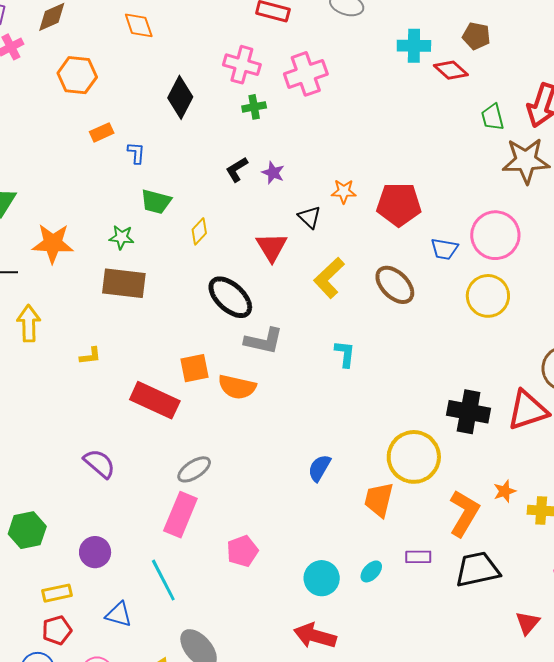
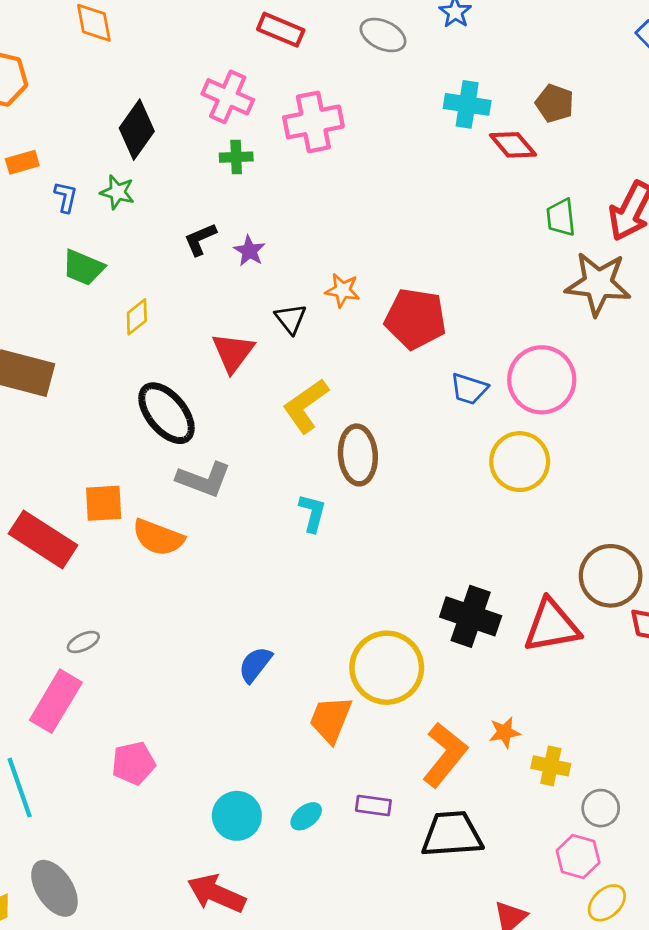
green star: (121, 237) -> (117, 192), moved
brown ellipse: (395, 285) -> (358, 455), moved, turned 33
gray ellipse: (194, 469) -> (83, 642), size x0.7

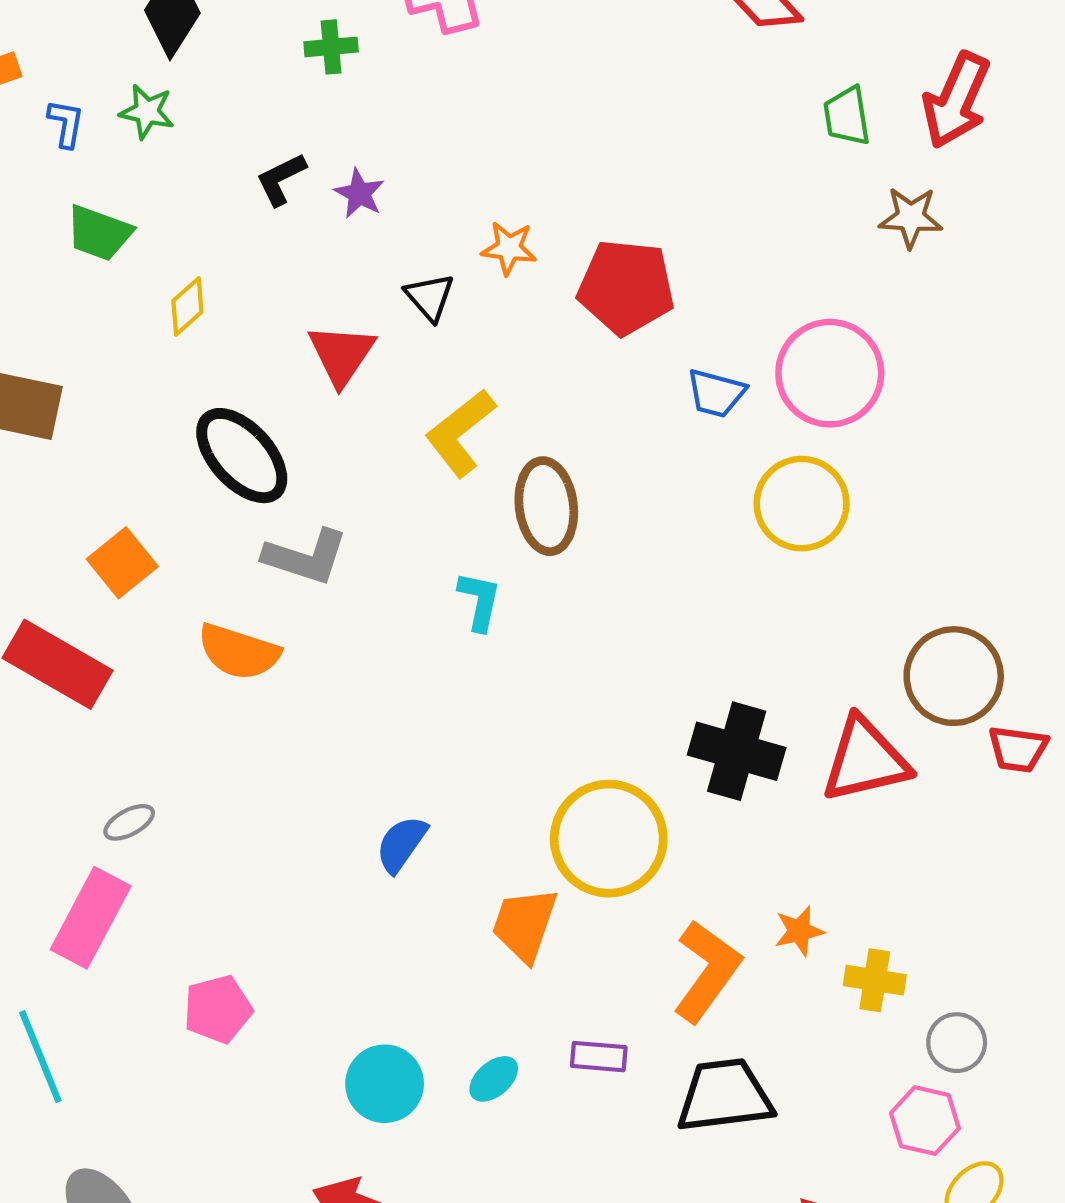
brown star: (598, 284) -> (911, 217), size x0.6
orange square: (104, 503) -> (122, 563), moved, turned -33

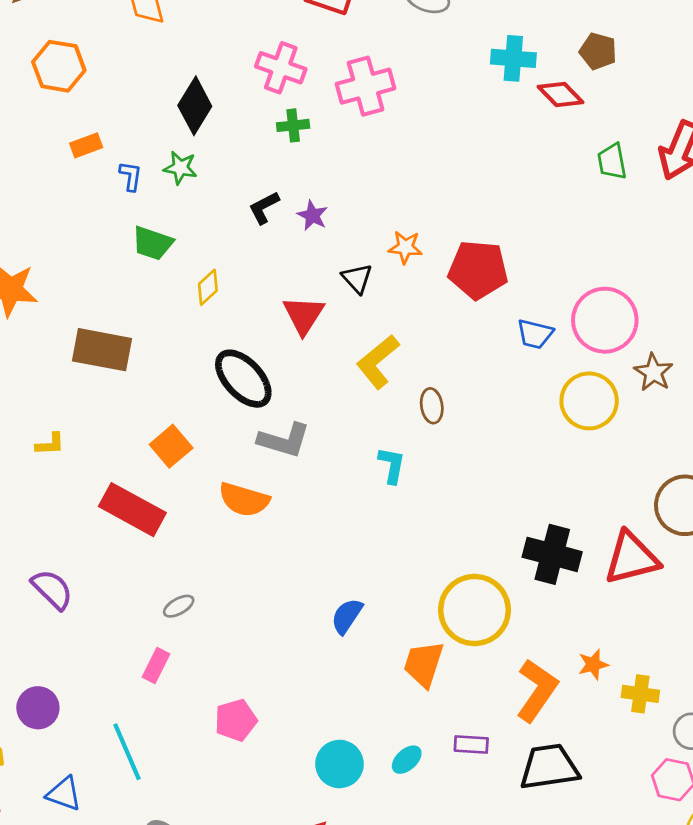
brown star: (911, 217) -> (653, 372), moved, turned 30
brown ellipse: (546, 506) -> (432, 406), size x0.6
pink rectangle: (91, 918) -> (156, 665), size x0.6

